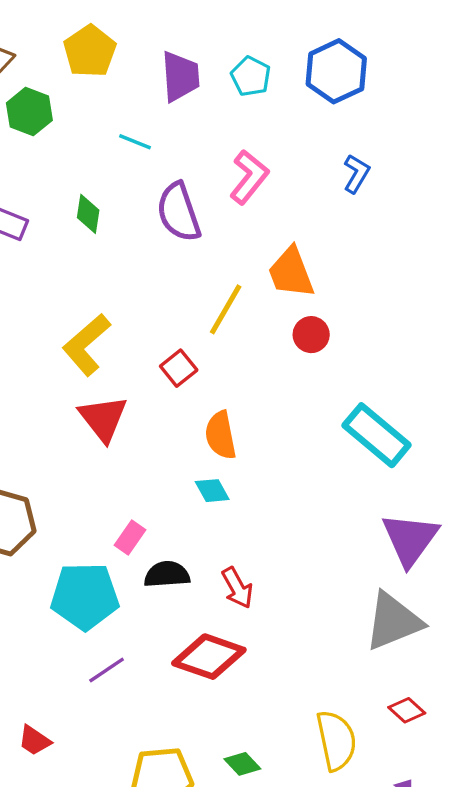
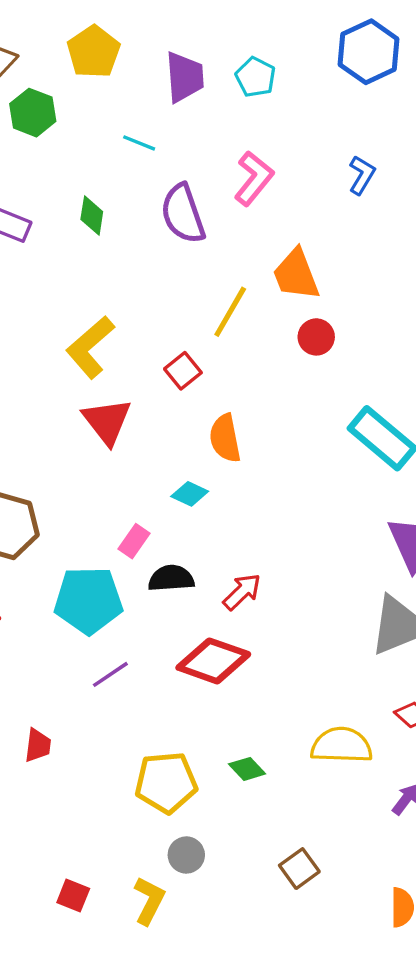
blue hexagon: (336, 71) -> (369, 52), moved
cyan diamond: (212, 491) -> (190, 494), moved, turned -36
red arrow: (237, 588) -> (242, 592), turned -105
red trapezoid: (34, 740) -> (38, 745), turned -117
yellow semicircle: (336, 740) -> (342, 745), turned -76

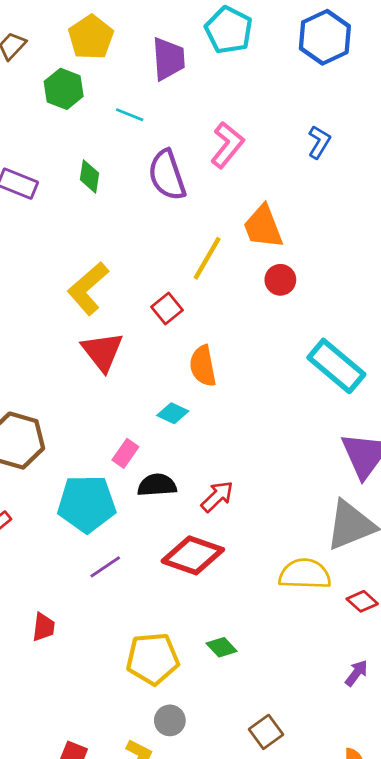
cyan pentagon: (255, 77) -> (229, 30), moved, size x1.4
green hexagon: (33, 113) -> (64, 89), moved
yellow semicircle: (342, 745) -> (305, 574), moved

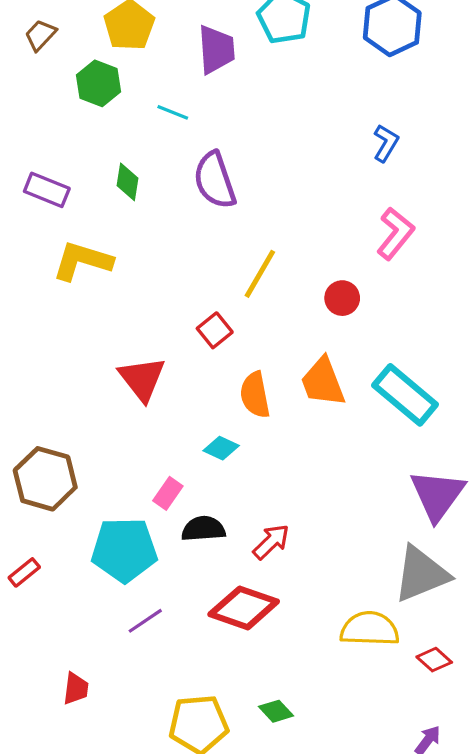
pink L-shape: (227, 145) -> (395, 233), moved
orange trapezoid: (263, 227) -> (323, 382), moved
yellow L-shape: (88, 288) -> (82, 261), moved, turned 58

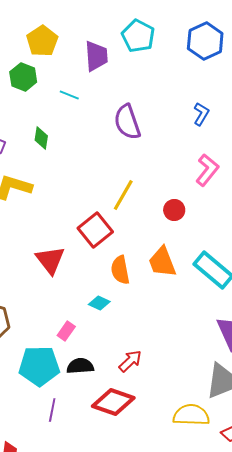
purple semicircle: (215, 180) -> (127, 122), moved
red square: (215, 330) -> (95, 230), size x1.6
black semicircle: (203, 529) -> (80, 366), moved
purple line: (145, 621) -> (52, 410), turned -45

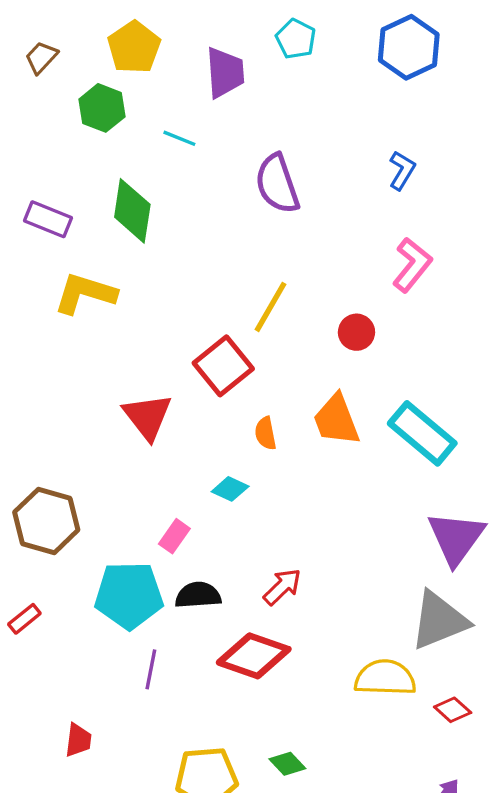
cyan pentagon: (138, 36) -> (296, 39), size x0.7
green diamond: (41, 138) -> (132, 211), size x1.6
orange semicircle: (120, 270) -> (265, 433), size x0.7

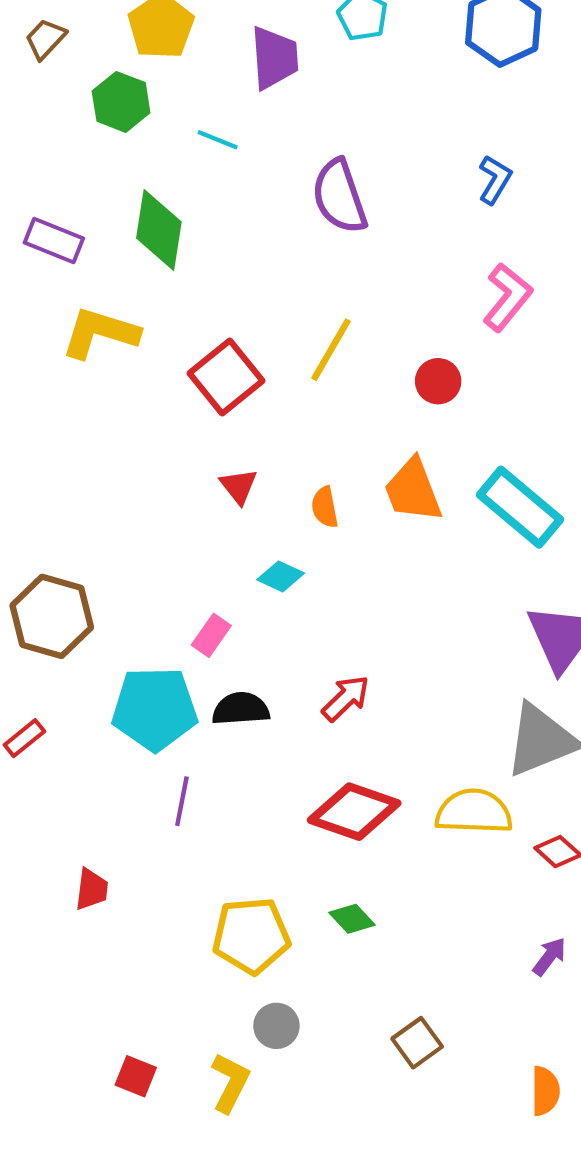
red square: (223, 366) -> (226, 377), moved
red triangle: (147, 416) -> (239, 486), moved, size x0.6
red diamond: (254, 656) -> (354, 812), moved

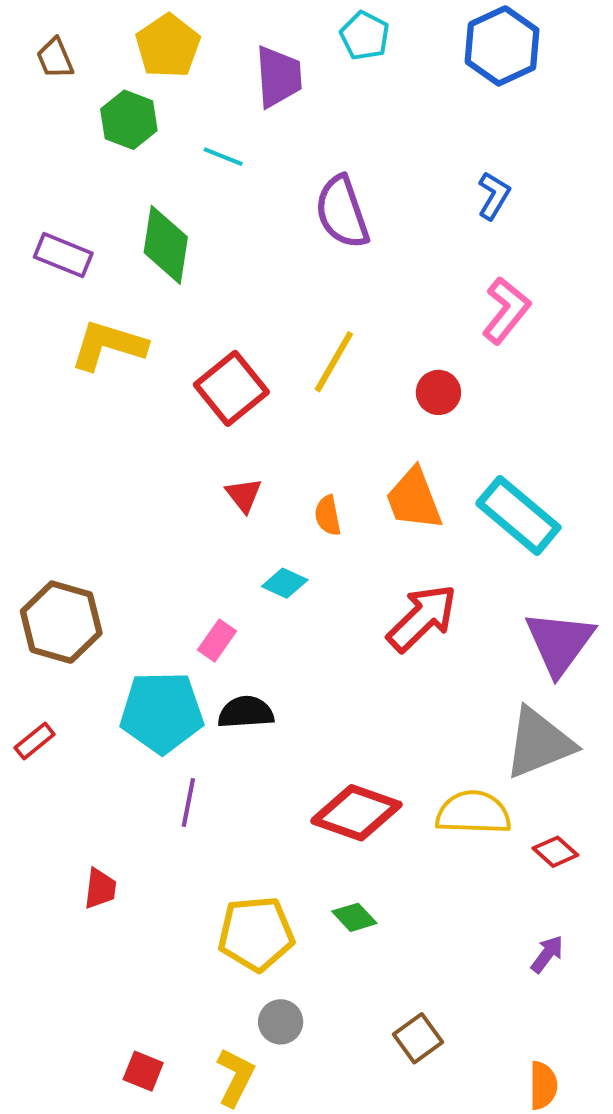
brown trapezoid: (45, 39) -> (55, 58), turned -66
red arrow: (346, 698) -> (422, 618), moved, size x1.5

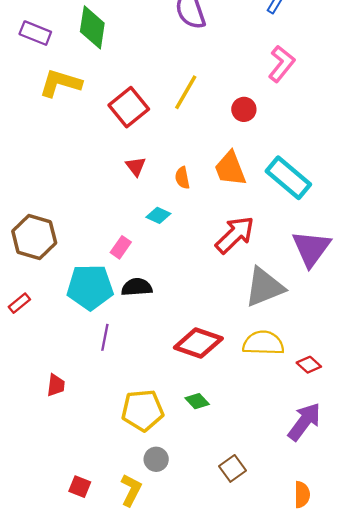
gray triangle: (539, 743) -> (264, 287), moved
purple arrow: (547, 954) -> (304, 422), size x1.8

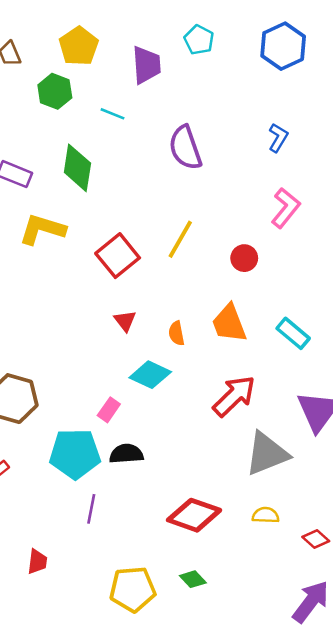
cyan rectangle: (288, 178) -> (293, 333), size x0.7
cyan diamond: (158, 215) -> (150, 375), size x1.5
yellow semicircle: (263, 343) -> (266, 515), size x0.6

